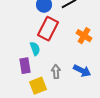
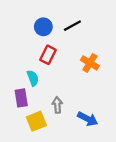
red rectangle: (48, 29) -> (48, 55), size x0.7
blue arrow: (82, 71) -> (88, 119), moved

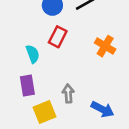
cyan semicircle: (33, 78) -> (33, 54), moved

